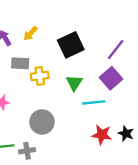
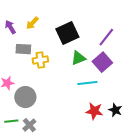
green triangle: (74, 83) -> (78, 58), moved, turned 35
gray circle: (42, 122) -> (25, 97), moved
gray cross: (27, 151) -> (29, 125), turned -32

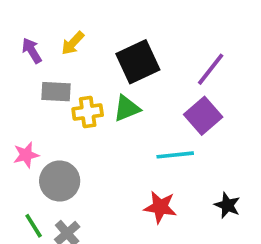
green triangle: (78, 58) -> (127, 108), moved
red star: (94, 111) -> (160, 207), moved
green line: (11, 121) -> (34, 226), turned 64

